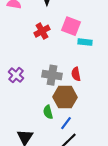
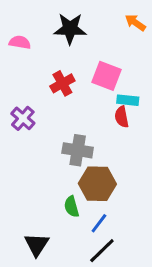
red semicircle: (76, 74) -> (122, 117), moved
purple cross: (16, 75) -> (23, 118), moved

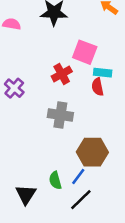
red cross: (62, 83) -> (62, 74), moved
brown hexagon: (97, 184) -> (92, 152), moved
green semicircle: (72, 207) -> (55, 180), moved

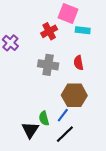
red semicircle: (98, 87) -> (79, 63), moved
black triangle: (26, 194) -> (30, 130), moved

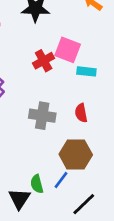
red cross: (49, 31) -> (44, 61), moved
black line: (65, 134) -> (84, 204), moved

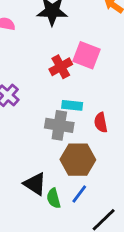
cyan rectangle: (86, 71) -> (72, 105), moved
brown hexagon: (76, 155) -> (78, 160), moved
black triangle: (19, 199) -> (35, 184), moved, turned -30

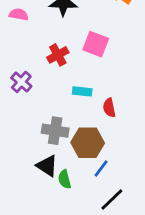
red cross: (61, 67) -> (58, 55), moved
gray cross: (59, 125) -> (55, 131), moved
blue line: (79, 194) -> (101, 168), moved

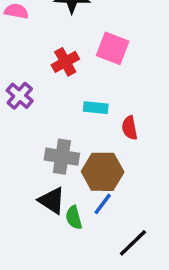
blue line: (101, 168) -> (103, 204), moved

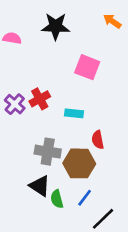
red cross: (65, 62) -> (40, 99), moved
red semicircle: (130, 128) -> (98, 140), moved
blue line: (103, 204) -> (85, 198), moved

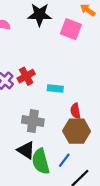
pink square: (87, 67) -> (71, 29), moved
brown hexagon: (79, 163) -> (77, 131), moved
green semicircle: (57, 199) -> (41, 161), size x1.6

